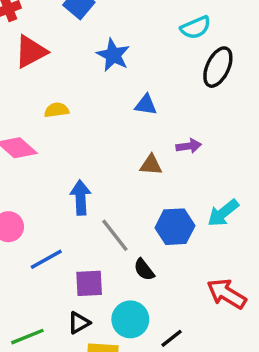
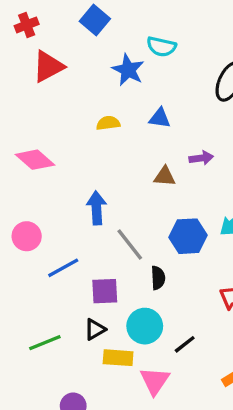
cyan semicircle: (196, 28) -> (161, 47), moved, turned 36
yellow semicircle: (57, 110) -> (108, 123), moved
black semicircle: (144, 270) -> (158, 278), turned -145

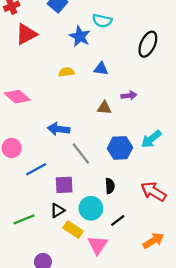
blue arrow: (96, 208) -> (59, 129), turned -80
black semicircle: (158, 278) -> (110, 186), moved
yellow rectangle: (118, 358) -> (73, 229), turned 30

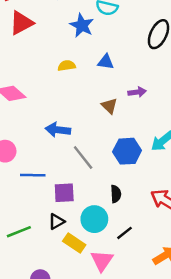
brown triangle: (104, 108) -> (109, 106), turned 40
blue line: (36, 169) -> (33, 175), turned 30

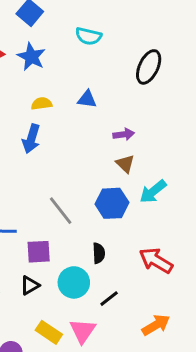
blue star: (82, 25) -> (31, 57), moved
brown triangle: (109, 106) -> (125, 164), moved
blue arrow: (58, 130) -> (31, 139), moved, turned -80
yellow rectangle: (74, 243) -> (49, 332), moved

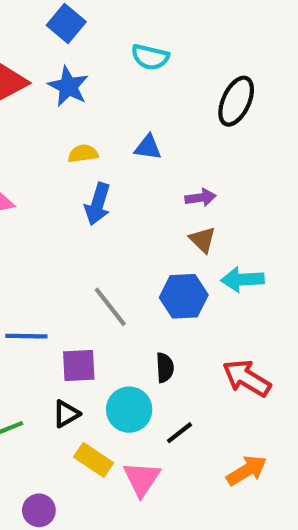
blue arrow: (31, 139) -> (98, 204), moved
cyan arrow: (153, 192) -> (242, 279), turned 36
yellow rectangle: (49, 332) -> (93, 460), moved

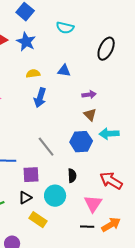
black line: (179, 433) -> (87, 227), moved, turned 40
pink triangle: (142, 479) -> (93, 204), moved

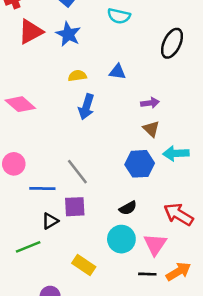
gray line: (46, 147) -> (77, 172), moved
black semicircle: (72, 176) -> (128, 208), turned 64
cyan circle: (55, 196) -> (121, 239), moved
black triangle: (25, 198) -> (50, 221), moved

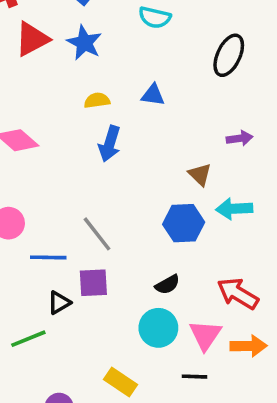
purple arrow: (150, 103) -> (240, 138), moved
yellow rectangle: (84, 265) -> (120, 382), moved
orange arrow: (178, 272) -> (249, 346), moved, turned 30

